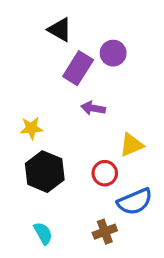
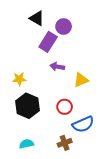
purple circle: (113, 53) -> (64, 26), moved
yellow triangle: (131, 145) -> (81, 80), moved
cyan semicircle: (43, 233) -> (26, 144), turned -72

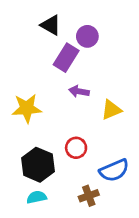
yellow star: (19, 79) -> (27, 108), size x1.5
black hexagon: (28, 106) -> (38, 165), moved
red circle: (65, 107) -> (76, 148), moved

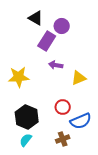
red circle: (76, 148) -> (63, 107), moved
cyan semicircle: (37, 197) -> (26, 140), turned -40

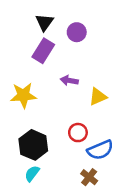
black triangle: (36, 18) -> (44, 22), turned 35
purple rectangle: (47, 41) -> (43, 51), moved
brown cross: (63, 139) -> (89, 177), moved, turned -32

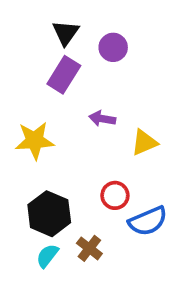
brown cross: (89, 177) -> (89, 248), moved

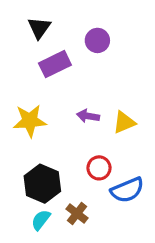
black triangle: (66, 33) -> (39, 28), moved
purple rectangle: (64, 75) -> (55, 64), turned 32
purple arrow: (102, 119) -> (88, 116), moved

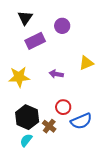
yellow triangle: (124, 122) -> (86, 63), moved
brown cross: (77, 214) -> (49, 126), moved

